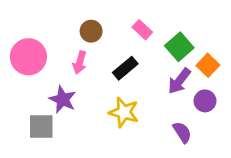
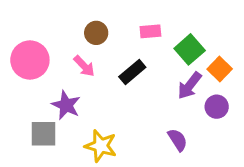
pink rectangle: (142, 30) -> (150, 31), turned -48
pink arrow: (80, 62) -> (84, 66), turned -60
yellow star: (124, 112) -> (101, 146), moved
purple semicircle: (182, 132) -> (178, 140), moved

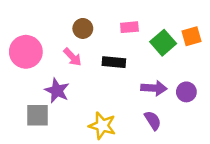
orange square: (220, 69) -> (192, 36), moved, turned 30
black rectangle: (132, 72) -> (114, 62), turned 45
purple arrow: (190, 86) -> (154, 88), moved, turned -125
yellow star: (101, 146) -> (102, 126), moved

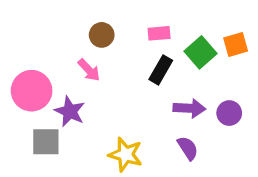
pink circle: (26, 52) -> (32, 91), moved
black rectangle: (114, 62) -> (161, 70), moved, turned -65

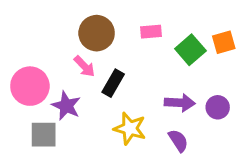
brown circle: (102, 35) -> (97, 33), size x1.5
black rectangle: (161, 70) -> (113, 83), moved
yellow star: (126, 154) -> (130, 128), moved

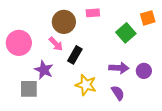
pink rectangle: (151, 32) -> (93, 13), moved
orange square: (224, 42) -> (148, 18), moved
pink circle: (30, 86) -> (19, 43), moved

